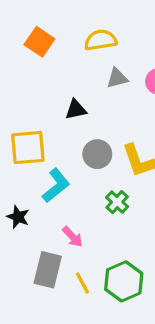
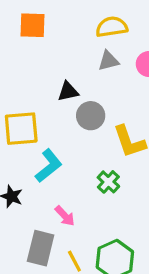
yellow semicircle: (101, 40) -> (112, 27), moved
orange square: (39, 42) -> (32, 25), turned -32
gray circle: (97, 154) -> (91, 116), moved

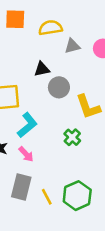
yellow semicircle: (112, 27) -> (50, 28), moved
pink arrow: (65, 216) -> (26, 154), moved

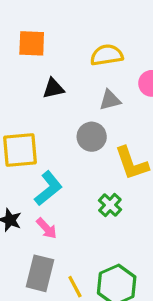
yellow semicircle: (50, 28) -> (107, 55), moved
gray triangle: (72, 46) -> (110, 100), moved
black triangle: (42, 69) -> (53, 88), moved

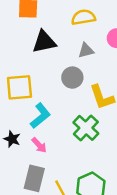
black triangle: (53, 88) -> (44, 42), size x1.5
green cross: (110, 205) -> (86, 128), size x1.5

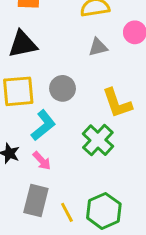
black triangle: (44, 42) -> (23, 44), moved
gray circle: (72, 78) -> (63, 88), moved

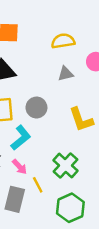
green cross: (98, 140) -> (65, 166), moved
yellow line: (67, 212) -> (38, 185), moved

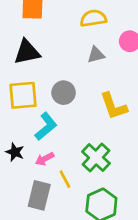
pink arrow: (20, 167) -> (45, 159), turned 105

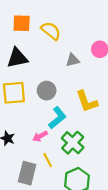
yellow semicircle: (93, 18) -> (51, 31), moved, turned 48
cyan L-shape: (46, 126) -> (57, 118), moved
pink arrow: (45, 159) -> (40, 136), moved

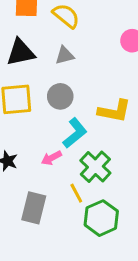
gray triangle: (73, 60) -> (65, 55), moved
yellow L-shape: (87, 101) -> (114, 111), turned -60
yellow line: (48, 160) -> (76, 193), moved

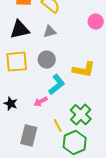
green cross: (95, 167) -> (81, 115), moved

